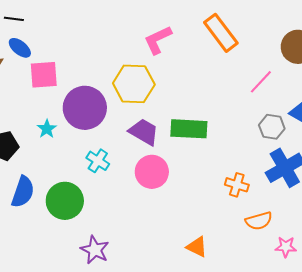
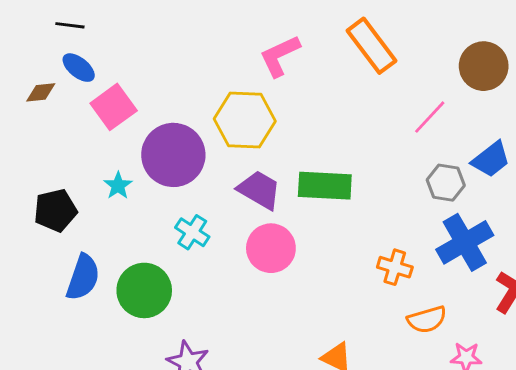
pink square: (44, 75) -> (114, 107), turned -32

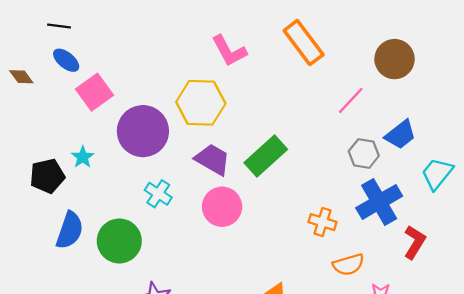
pink L-shape: (280, 56) -> (229, 51), turned -93
brown diamond: (41, 92) -> (21, 77), moved, turned 60
cyan star: (118, 186) -> (83, 157), moved
green rectangle: (325, 186) -> (266, 156), turned -45

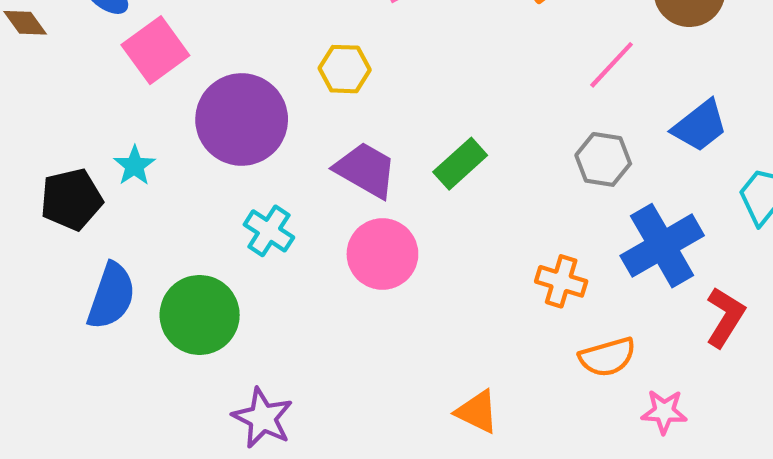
yellow hexagon: (201, 103) -> (345, 69), size x0.6
gray hexagon: (364, 154) -> (603, 159), moved
green rectangle: (266, 156) -> (460, 164), size x0.7

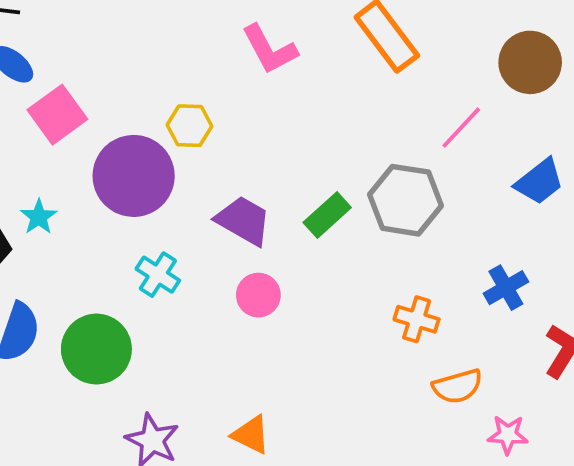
yellow hexagon: (345, 69) -> (189, 126), moved
gray hexagon: (603, 159) -> (405, 200), moved, size x1.5
blue cross: (662, 246) -> (506, 288), size x0.6
pink circle: (382, 254) -> (258, 295), size x0.7
orange triangle: (477, 412) -> (251, 435), moved

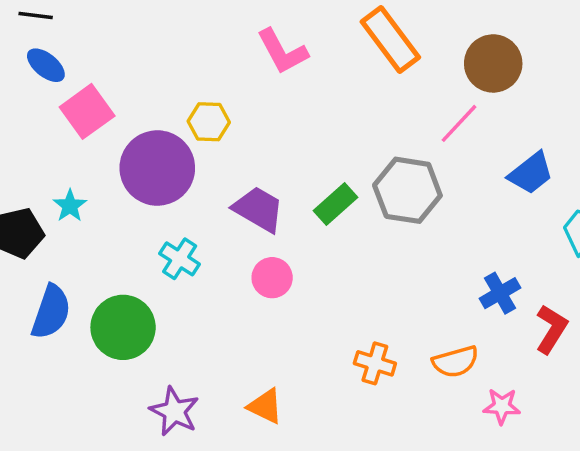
brown circle: (530, 62) -> (493, 63), moved
blue cross: (506, 288) -> (500, 293), moved
orange cross: (417, 319) -> (375, 363), moved

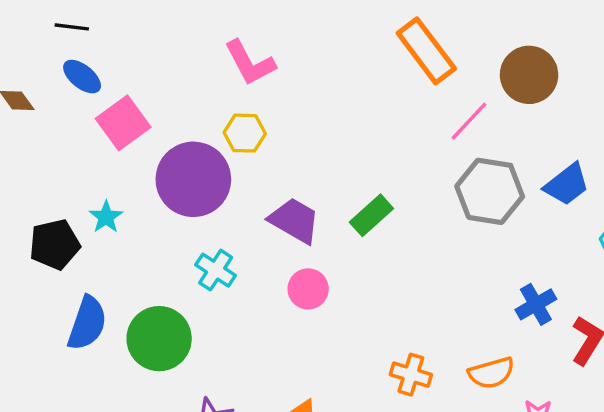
pink L-shape: (282, 51) -> (250, 63), moved
pink line: (459, 123) -> (469, 121), moved
gray hexagon: (407, 190) -> (490, 191), moved

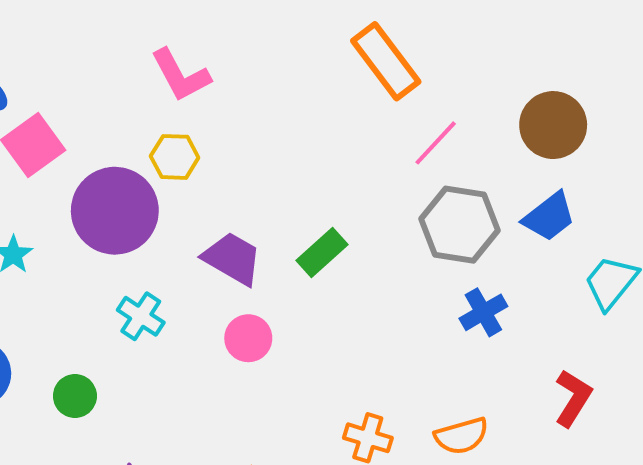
brown circle: (529, 75) -> (553, 125), moved
blue cross: (536, 304) -> (483, 312), moved
green circle: (159, 339) -> (75, 396), size x0.6

